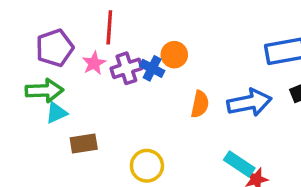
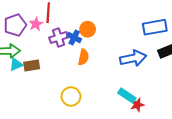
pink star: (94, 63) -> (36, 24), moved
orange semicircle: (200, 104) -> (83, 57), moved
brown rectangle: (84, 144) -> (32, 65), moved

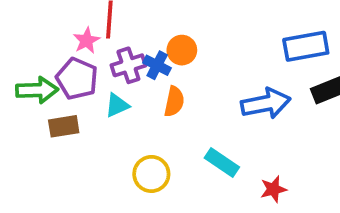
purple pentagon: (15, 25) -> (77, 79), moved, turned -30
cyan triangle: (16, 64) -> (117, 105), moved
brown rectangle: (32, 65) -> (64, 126), moved
cyan rectangle: (127, 95) -> (222, 163), moved

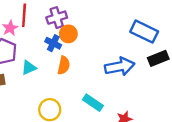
blue rectangle: (306, 46) -> (144, 32), turned 36
purple cross: (128, 65) -> (57, 18), moved

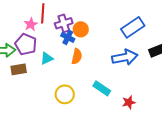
purple cross: (57, 18) -> (64, 23), moved
blue rectangle: (144, 32) -> (133, 27), moved, turned -60

